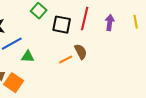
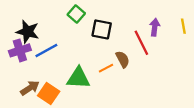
red line: (85, 19) -> (141, 43), moved, turned -40
green triangle: (28, 57) -> (78, 78), moved, size x1.6

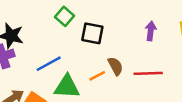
red line: (141, 43) -> (148, 73), moved, turned -65
blue line: (46, 50) -> (49, 64), moved

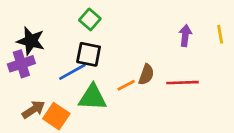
black square: (92, 33) -> (89, 54), moved
brown semicircle: (115, 66) -> (146, 75), turned 48

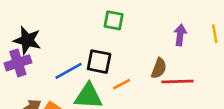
green square: (90, 19) -> (114, 20), moved, turned -30
black square: (89, 54) -> (99, 62), moved
brown semicircle: (146, 75) -> (159, 68), moved

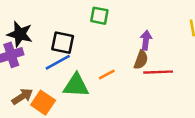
purple arrow: (180, 35) -> (146, 40), moved
black square: (99, 62) -> (63, 43), moved

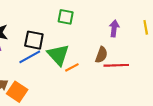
purple arrow: (146, 40) -> (114, 28), moved
green triangle: (76, 85) -> (58, 55), moved, turned 45

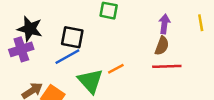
green triangle: (58, 55) -> (90, 81), moved
brown semicircle: (101, 55) -> (162, 46), moved

